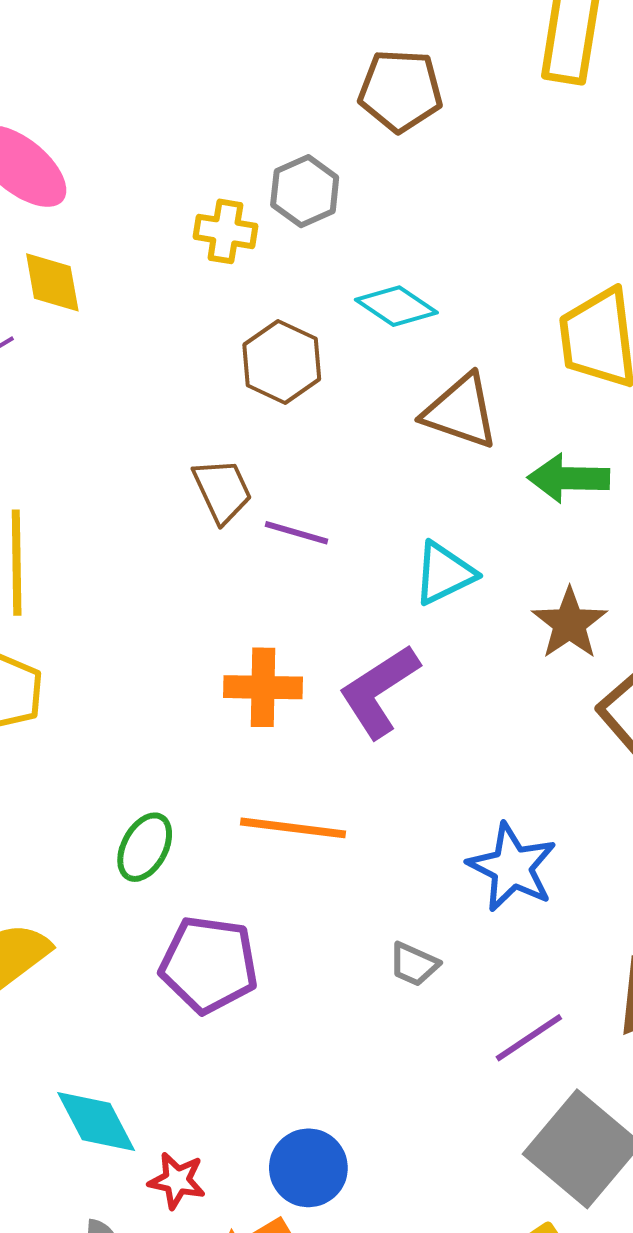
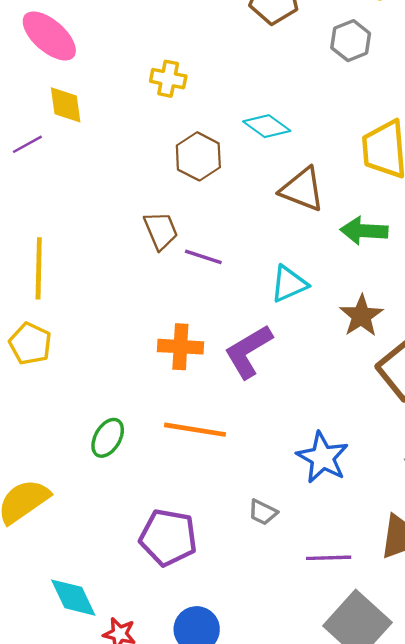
gray hexagon: (305, 191) -> (351, 41), moved
purple pentagon: (209, 965) -> (168, 537), moved
purple line: (529, 1038) -> (329, 558), turned 30

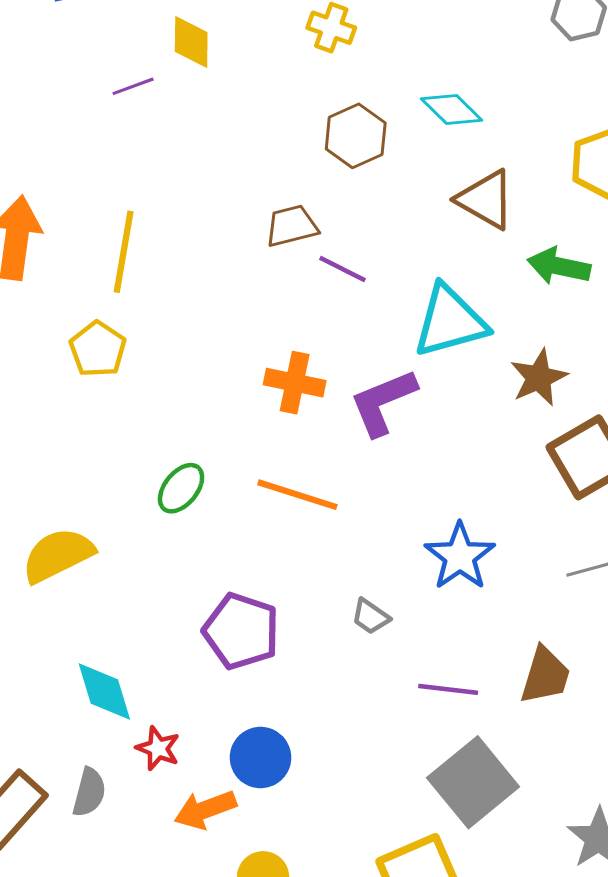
brown trapezoid: (161, 231) -> (292, 226), turned -90
cyan triangle: (289, 284) -> (450, 321), size x1.5

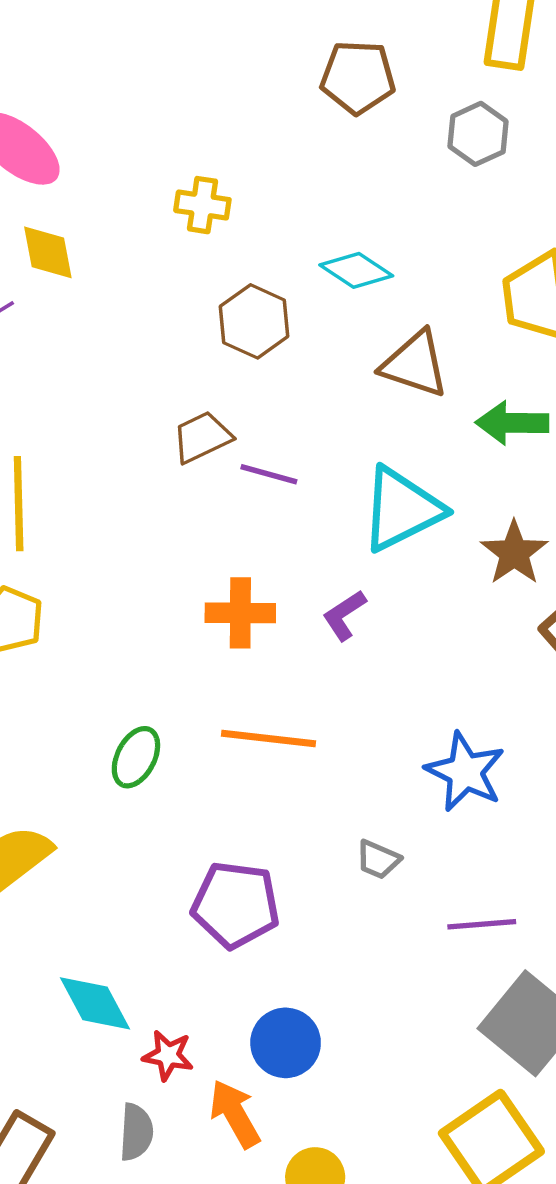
purple L-shape: (383, 402) -> (344, 615), size x0.6
gray semicircle: (89, 792) -> (136, 1132), moved
orange arrow: (205, 810) -> (235, 1114), turned 92

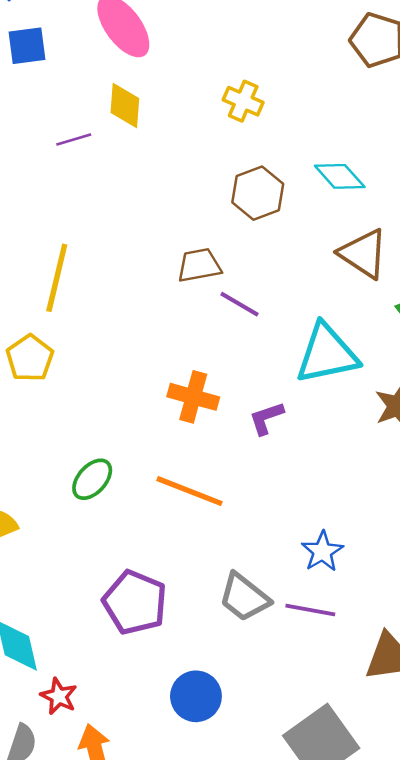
blue star: (465, 772) -> (322, 552), size x0.7
gray trapezoid: (378, 860) -> (244, 597), size x1.6
purple line: (482, 924) -> (310, 610), moved
blue circle: (286, 1043) -> (196, 696), moved

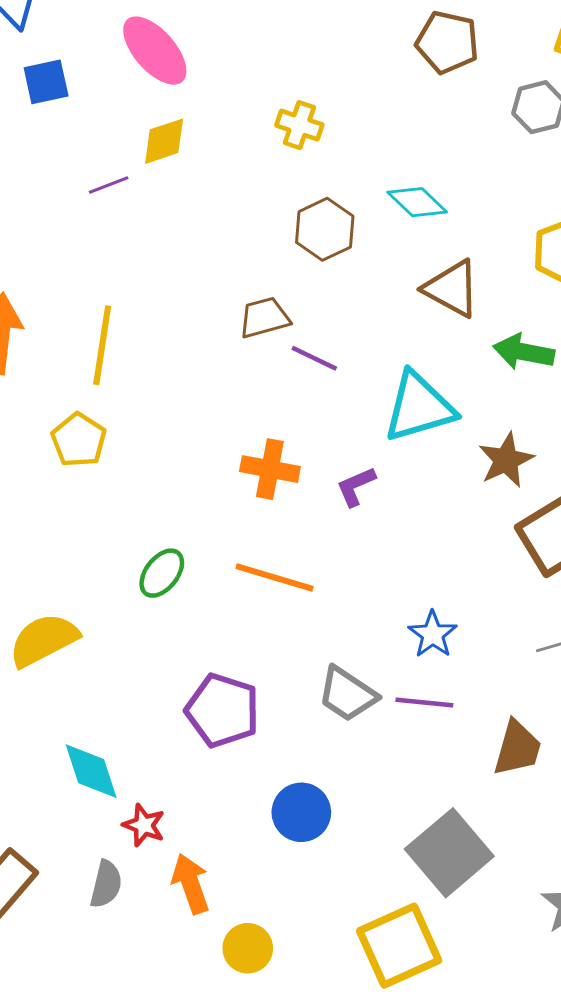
yellow diamond: (125, 106) -> (164, 141), turned 72

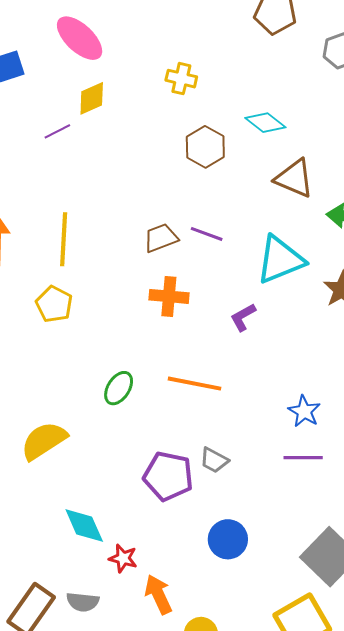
brown trapezoid: (264, 318) -> (161, 238), moved
orange cross: (270, 469) -> (169, 296), moved
gray trapezoid: (347, 694) -> (214, 460), moved, size x0.7
gray semicircle: (106, 884) -> (83, 602), moved, turned 88

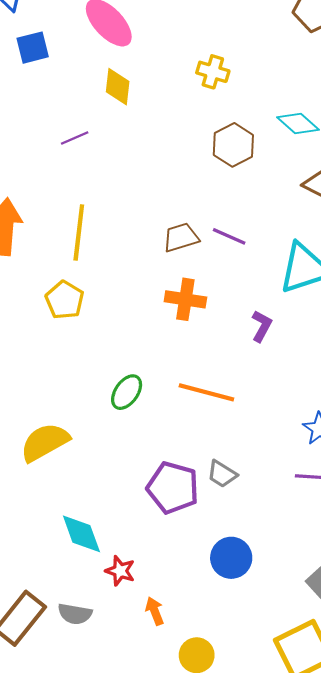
yellow diamond: (92, 98) -> (118, 87), turned -63
purple line: (57, 131) -> (75, 138), moved
purple L-shape: (243, 317) -> (262, 326), turned 144
orange arrow: (158, 594) -> (155, 611), size x0.7

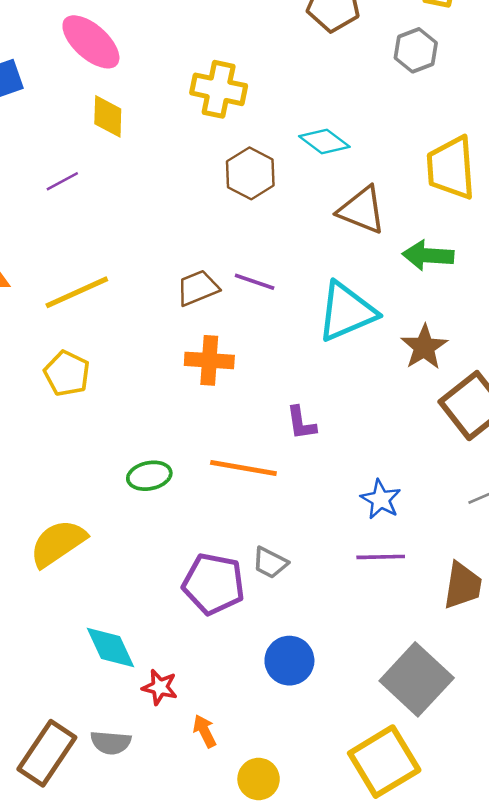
yellow cross: (213, 72) -> (219, 89), size x1.4
yellow line: (79, 232) -> (77, 292), turned 64
purple L-shape: (262, 326) -> (301, 423), moved, turned 148
green ellipse: (127, 392) -> (149, 476), turned 48

